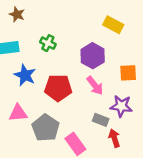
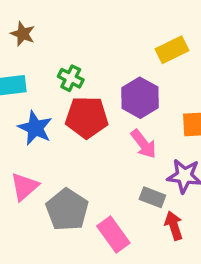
yellow rectangle: (113, 25) -> (172, 50), turned -54
red pentagon: (58, 88) -> (87, 117), moved
pink triangle: (18, 113) -> (25, 187), turned -36

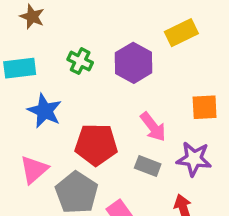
purple hexagon: (140, 98) -> (133, 63), moved
red pentagon: (87, 117) -> (96, 145), moved
gray rectangle: (152, 197) -> (148, 166), moved

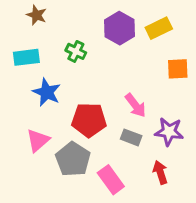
purple hexagon: (133, 63) -> (119, 28), moved
orange square: (205, 107) -> (178, 69), moved

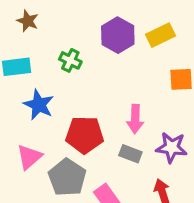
pink arrow: (136, 105) -> (135, 119), turned 40

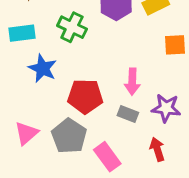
green cross: (70, 60) -> (72, 27), size x1.4
pink triangle: (29, 157) -> (26, 133), moved

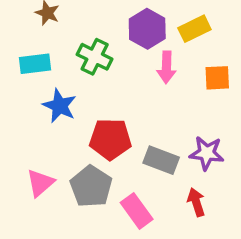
pink arrow: (132, 82) -> (166, 67), moved
gray rectangle: (128, 114) -> (161, 160), size x1.4

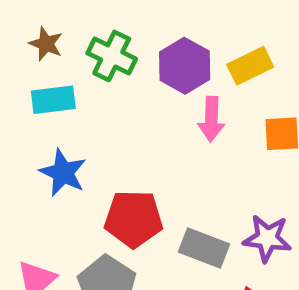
green cross: (95, 57) -> (112, 56), moved
cyan rectangle: (35, 64) -> (53, 100), moved

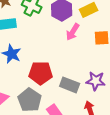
pink arrow: (211, 119) -> (73, 32), turned 30

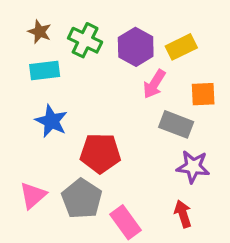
gray rectangle: (70, 85) -> (176, 124), moved

